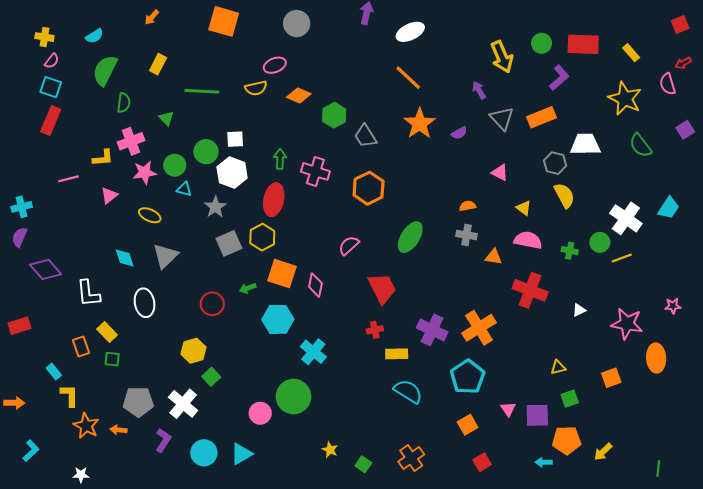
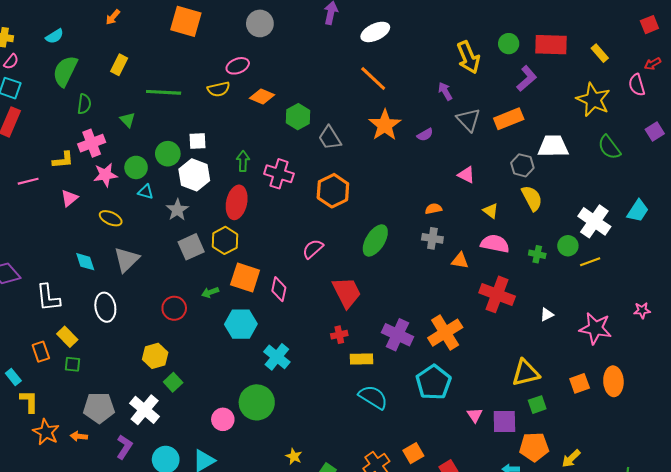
orange ellipse: (656, 358) -> (613, 381), moved
yellow triangle: (558, 367) -> (526, 373), size x1.8
orange square: (468, 425) -> (413, 453), moved

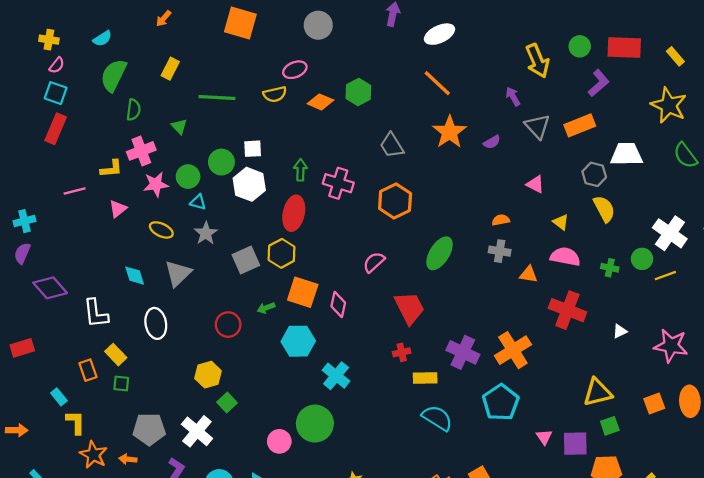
green hexagon: (298, 117) -> (358, 92), moved
gray star: (177, 210) -> (206, 233), moved

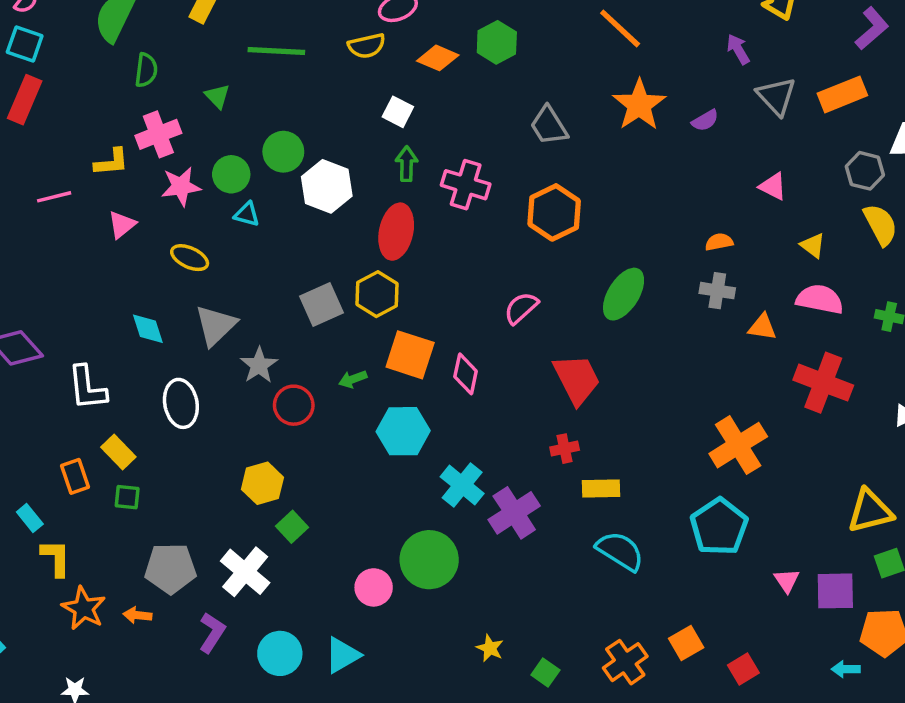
white square: (253, 149) -> (398, 112), moved, turned 30
gray star: (206, 233) -> (259, 365), moved
purple cross: (463, 352) -> (514, 513), moved, turned 32

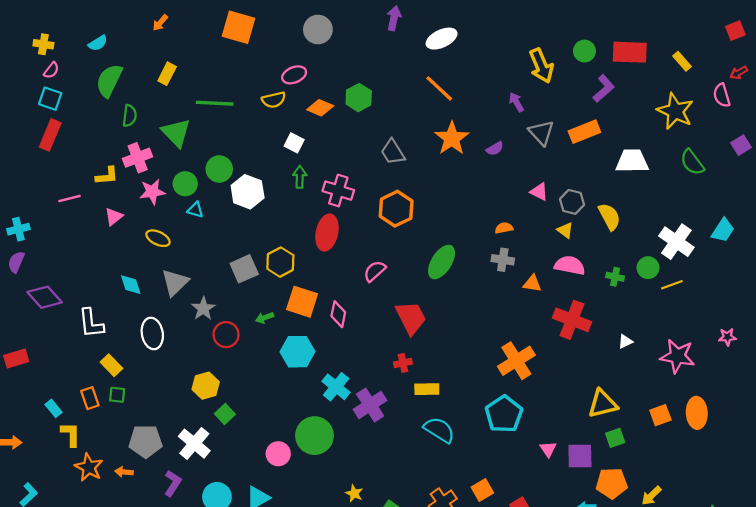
green triangle: (217, 96) -> (176, 133), size x1.8
gray hexagon: (865, 171) -> (572, 202), moved
red ellipse: (396, 232) -> (327, 233), moved
orange rectangle: (75, 476) -> (90, 398), moved

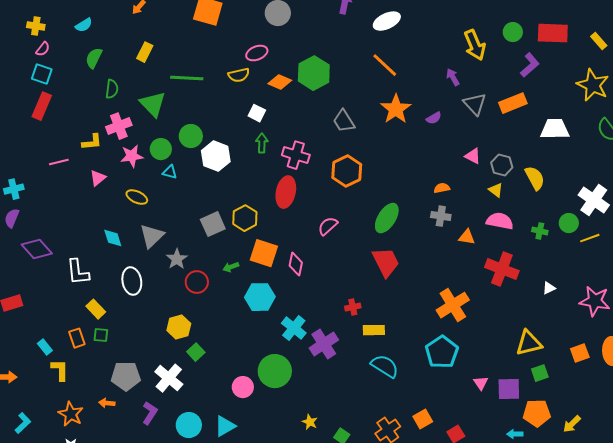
green semicircle: (109, 81) -> (94, 58), size x0.7
green hexagon: (359, 98) -> (314, 73), size x1.4
red trapezoid: (411, 318) -> (386, 262), moved
orange star: (89, 467) -> (71, 414), moved

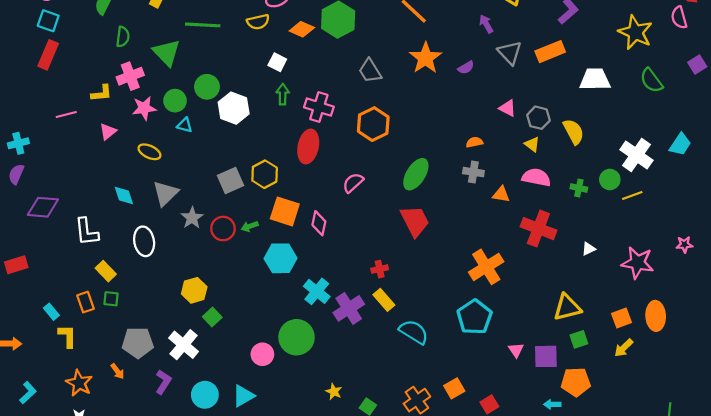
purple diamond: (37, 249) -> (43, 207), turned -44
red circle: (197, 282) -> (223, 229), moved
yellow rectangle: (374, 330) -> (384, 300), moved, turned 50
orange arrow: (107, 403) -> (117, 371), turned -133
yellow arrow: (572, 424) -> (624, 348), moved

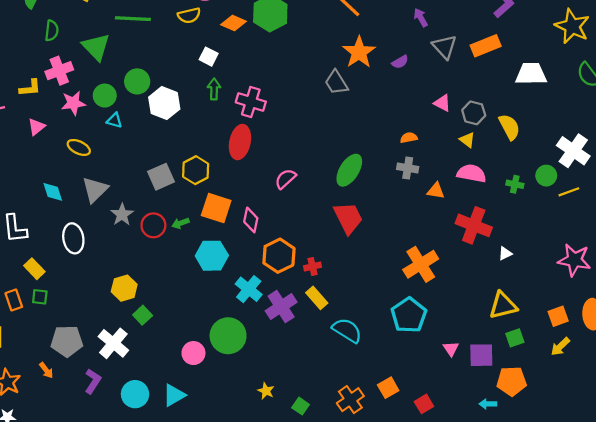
gray trapezoid: (370, 71) -> (336, 83), moved
orange hexagon: (373, 124) -> (279, 256), moved
white triangle: (589, 249) -> (505, 253), moved

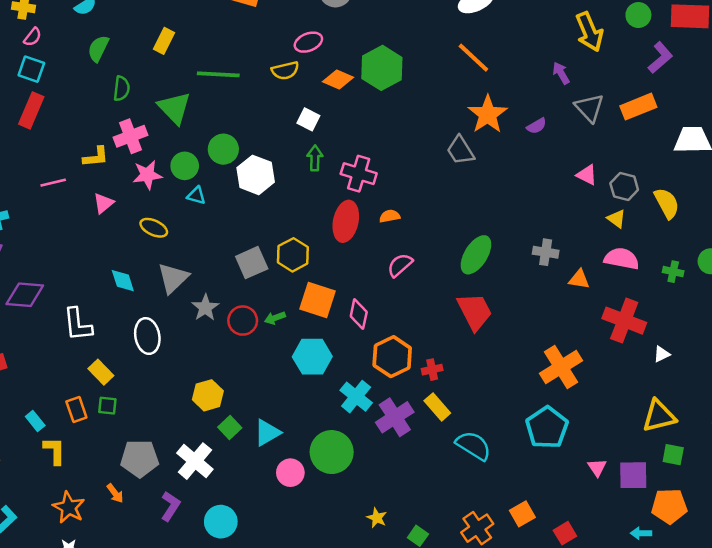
orange semicircle: (409, 138) -> (390, 216), moved
green square: (515, 338) -> (673, 455), turned 30
cyan triangle: (174, 395) -> (267, 433), moved

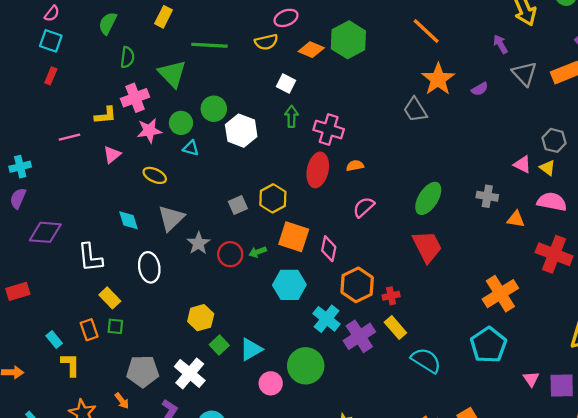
red rectangle: (31, 110) -> (51, 76), size x0.6
pink triangle: (587, 175) -> (522, 164), moved
gray square: (252, 263) -> (238, 205), size x0.7

